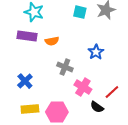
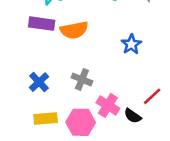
orange semicircle: (52, 41) -> (74, 30), size x1.5
gray cross: (65, 67) -> (82, 79), moved
pink cross: (83, 87) -> (108, 105), moved

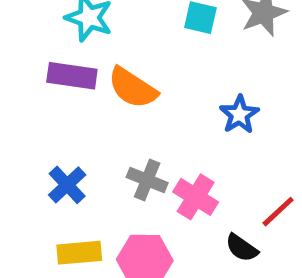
orange semicircle: (74, 30) -> (133, 88), turned 44
pink cross: (108, 105) -> (196, 197), moved

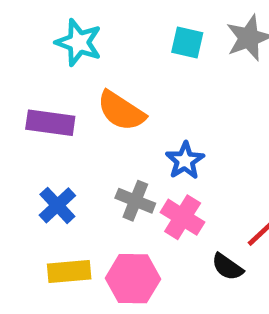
purple rectangle: (72, 76) -> (50, 123), moved
blue star: (239, 115) -> (185, 161), moved

